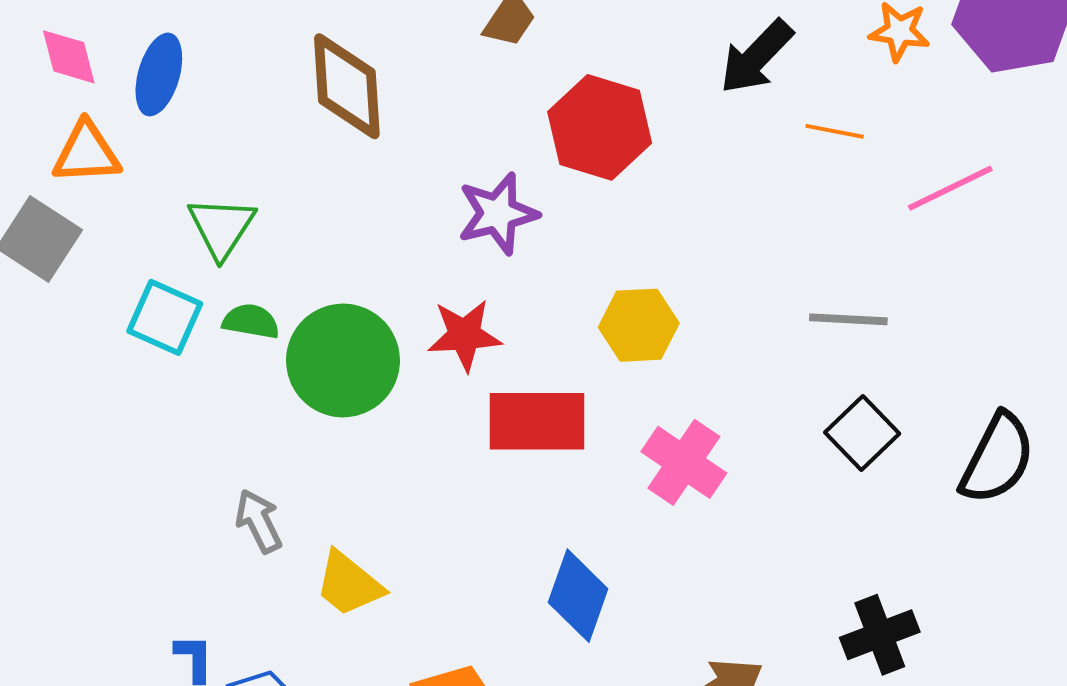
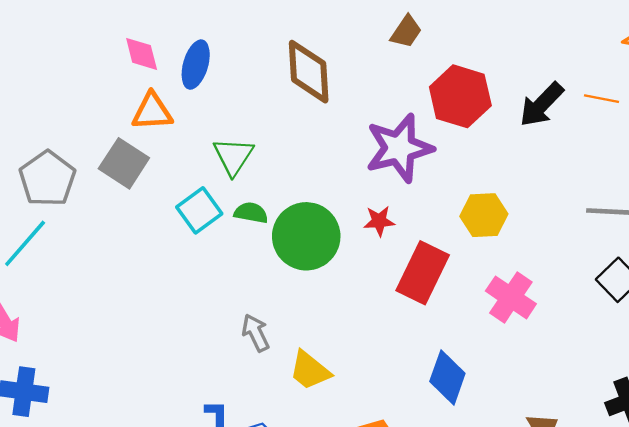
black arrow: (756, 57) -> (542, 105), moved
purple star: (498, 214) -> (399, 148), size x1.4
cyan square: (165, 317) -> (199, 210), turned 30
red star: (464, 335) -> (379, 221), size x0.7
red rectangle: (537, 421) -> (423, 273), turned -64

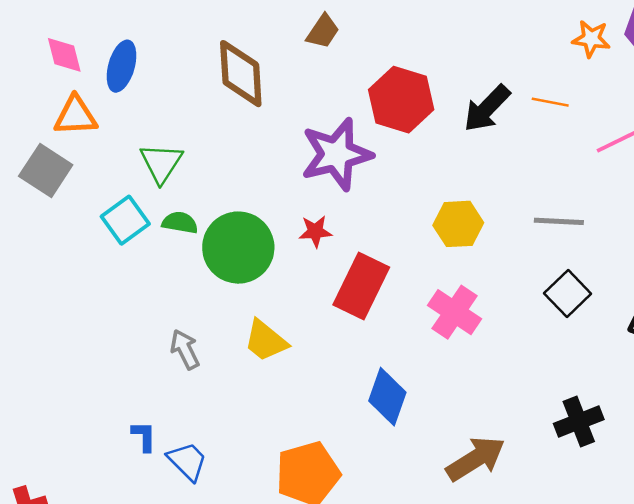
brown trapezoid: (406, 32) -> (323, 31), moved
yellow hexagon: (484, 215) -> (458, 224), moved
yellow trapezoid: (310, 370) -> (266, 341), moved

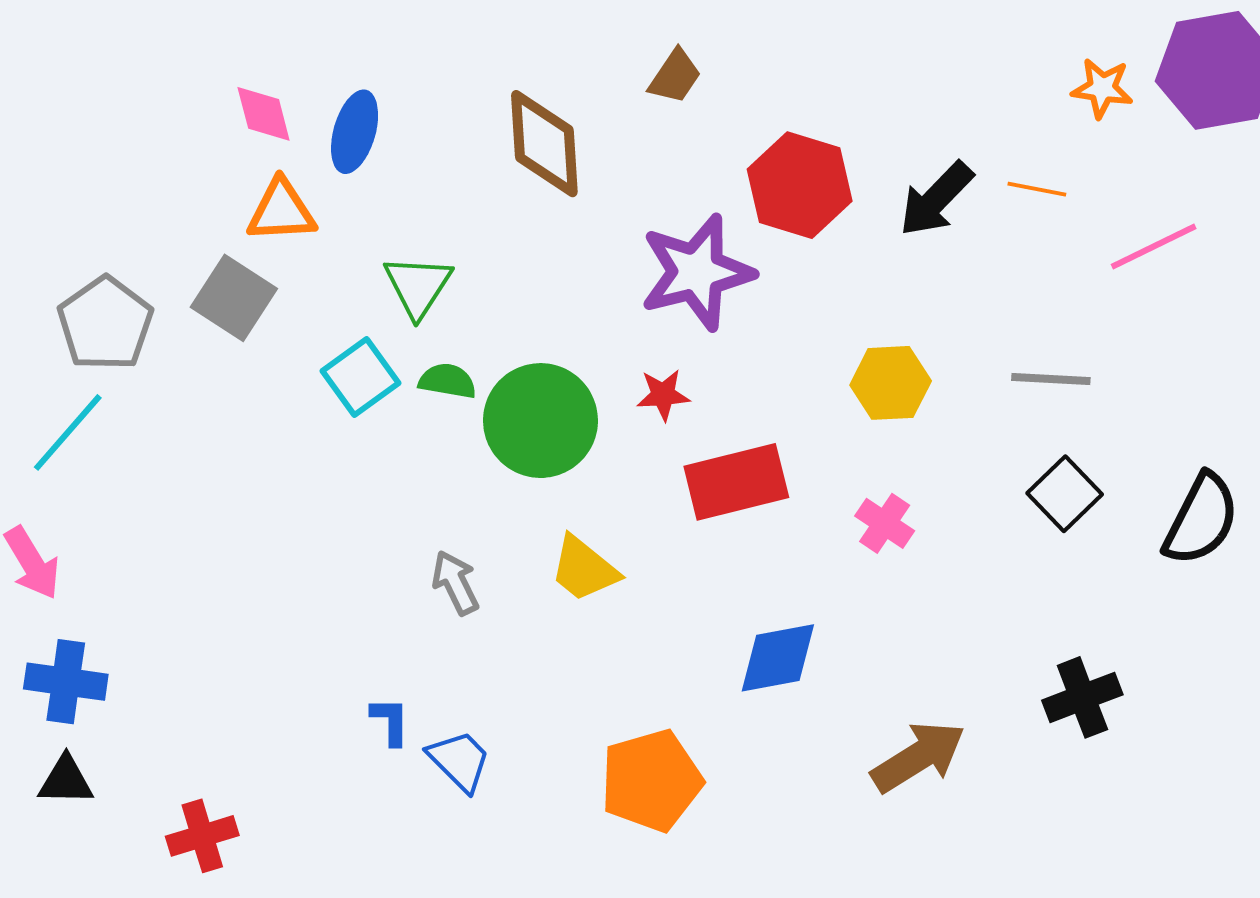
red rectangle: (361, 286) -> (736, 482), turned 50
pink cross: (455, 312) -> (885, 523), size x0.7
blue diamond: (387, 397) -> (778, 658), turned 60

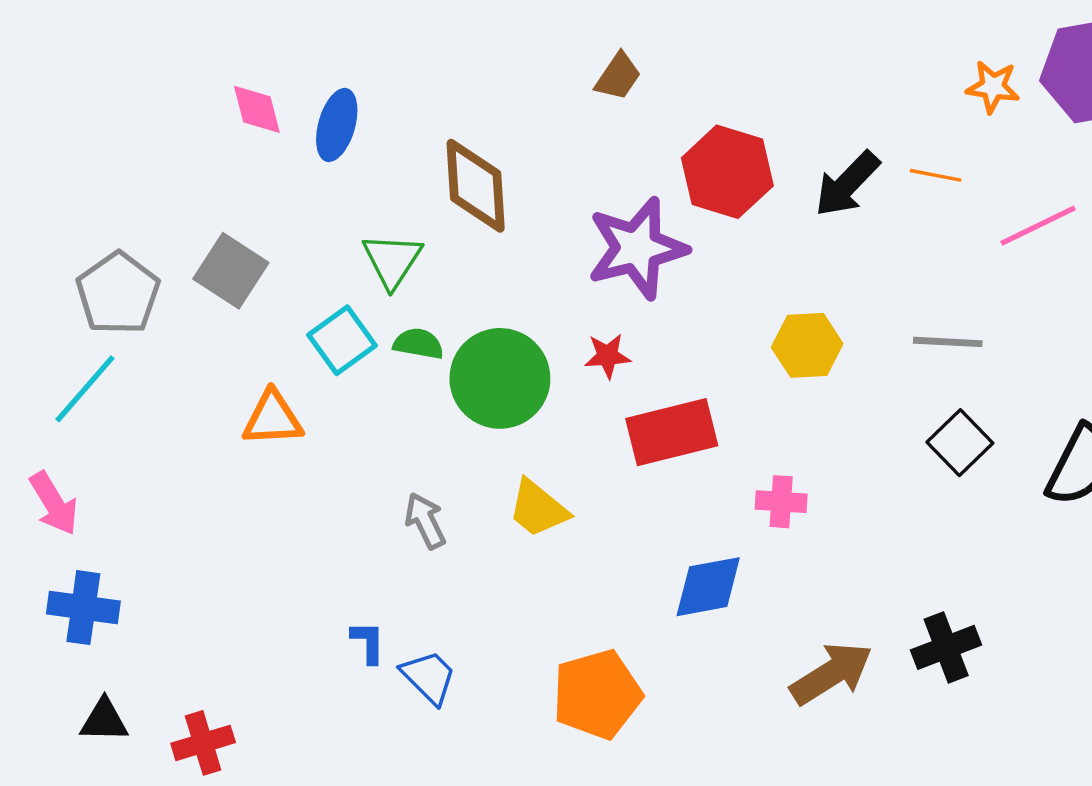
brown diamond: (544, 144) -> (476, 186), moved
orange triangle: (281, 211) -> (273, 418), moved
pink cross: (885, 523) -> (781, 502), moved, turned -30
black cross: (1082, 697) -> (946, 647), moved
black triangle: (66, 781) -> (104, 720), moved

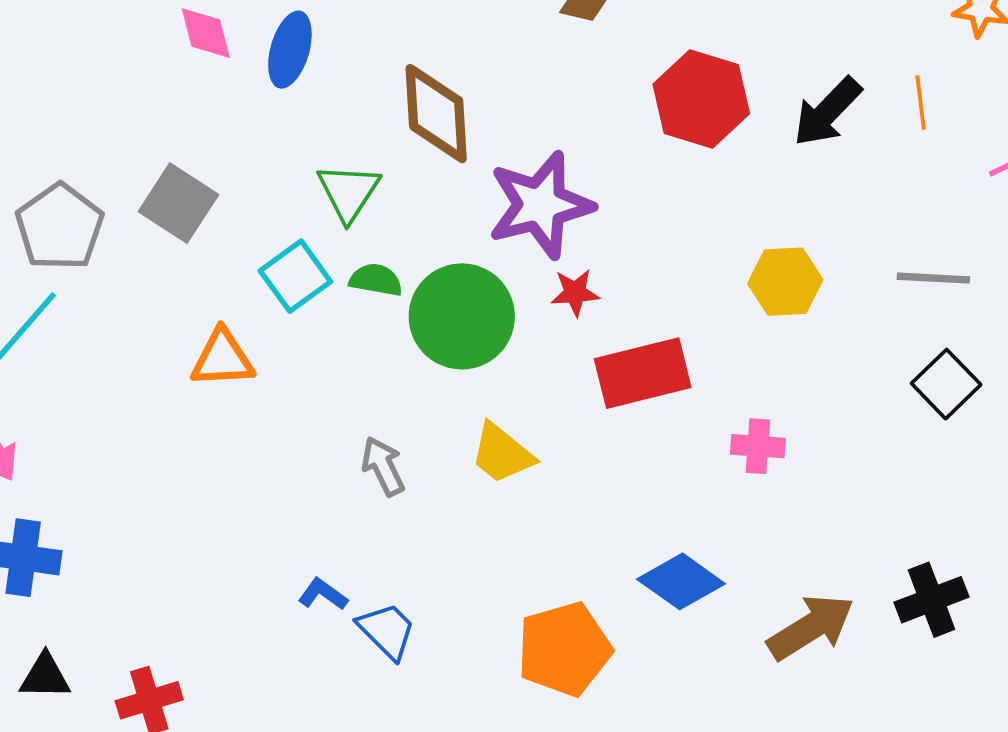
orange line: (936, 175) -> (921, 103), turned 72
purple star: (637, 248) -> (540, 205), moved
blue diamond: (708, 587) -> (681, 581), moved, turned 46
blue L-shape: (368, 642) -> (323, 594), turned -54

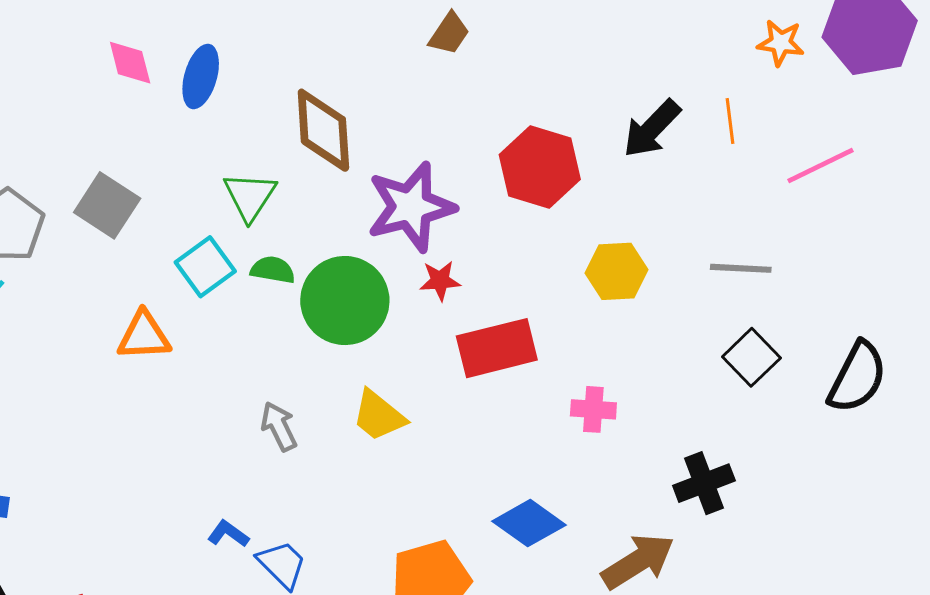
red hexagon: (701, 99) -> (540, 167), moved
black cross: (932, 600) -> (704, 483), moved

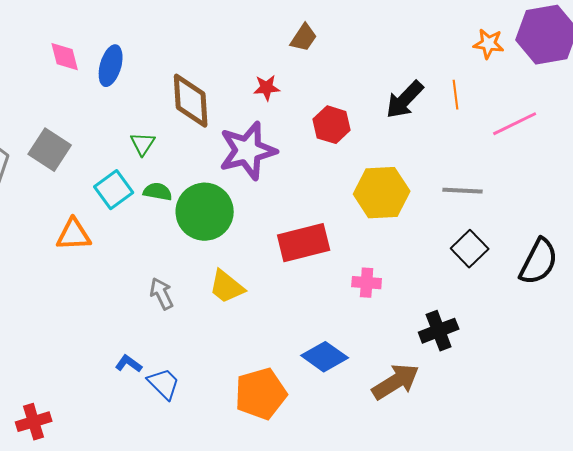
brown trapezoid: (449, 34) -> (304, 38), moved
red hexagon: (540, 167) -> (332, 125), size x0.7
green triangle: (250, 196) -> (143, 144), size x0.7
yellow hexagon: (616, 271) -> (382, 193), size x1.4
red star: (440, 281) -> (267, 88), moved

